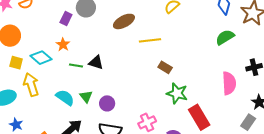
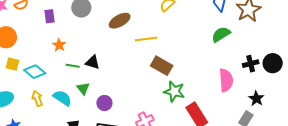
purple rectangle: (66, 19) -> (49, 16), moved, turned -32
cyan diamond: (41, 58) -> (35, 72), moved
brown rectangle: (165, 67) -> (162, 66), size x1.5
yellow arrow: (31, 85) -> (37, 99), moved, size x0.7
green triangle: (86, 97) -> (83, 88), moved

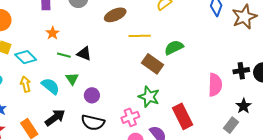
green semicircle: (221, 34) -> (174, 47), moved
green star: (174, 91) -> (149, 97), moved

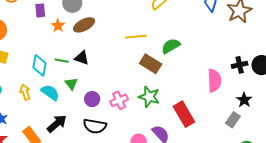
brown ellipse: (115, 15) -> (84, 25), moved
orange star: (53, 33) -> (58, 26), moved
cyan diamond: (26, 57) -> (40, 65), moved, turned 60
pink cross: (130, 117) -> (119, 100), moved

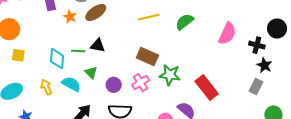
brown rectangle: (151, 64) -> (147, 57), moved
black cross: (240, 65) -> (257, 45), moved, turned 35
pink semicircle: (214, 81) -> (227, 34), moved, turned 35

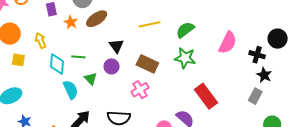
black triangle: (98, 45) -> (116, 46), moved, turned 42
green star: (170, 75) -> (185, 58), moved
cyan semicircle: (71, 84) -> (71, 90), turned 36
purple circle: (114, 85) -> (112, 66), moved
yellow arrow: (46, 87) -> (41, 41), moved

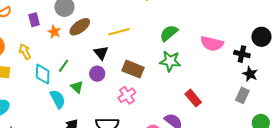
yellow line: (149, 24) -> (119, 32), moved
pink semicircle: (228, 43) -> (212, 44), turned 80
green line: (78, 57) -> (64, 66), turned -56
red rectangle: (206, 96) -> (193, 98), size x0.7

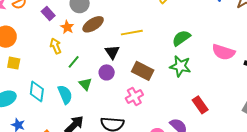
purple rectangle: (34, 20) -> (48, 14), turned -32
yellow arrow: (25, 52) -> (56, 46), moved
cyan diamond: (43, 74) -> (37, 92), moved

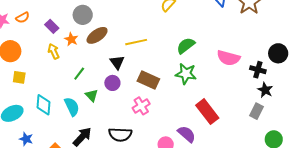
yellow arrow: (56, 46) -> (54, 51), moved
red rectangle: (200, 105) -> (207, 112), size x1.4

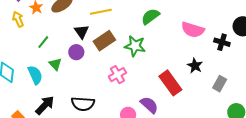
green star: (186, 74) -> (135, 46), moved
brown rectangle: (148, 80) -> (104, 41), moved, turned -60
black star: (265, 90) -> (195, 66), moved
pink cross: (141, 106) -> (117, 75), moved

